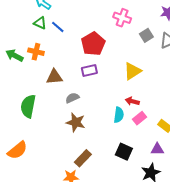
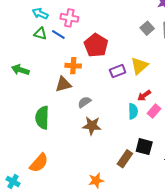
pink cross: (122, 18) -> (69, 18), moved
orange cross: (36, 52) -> (73, 66), moved
purple rectangle: (89, 71) -> (118, 71), moved
red arrow: (132, 101) -> (144, 96), turned -40
brown rectangle: (83, 158) -> (125, 159), moved

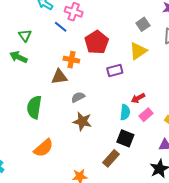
gray square: (147, 28) -> (143, 24), moved
green triangle: (40, 34) -> (25, 35), moved, turned 32
yellow triangle: (139, 66) -> (138, 51), moved
black square: (144, 147) -> (125, 138), moved
orange semicircle: (39, 163) -> (44, 148), moved

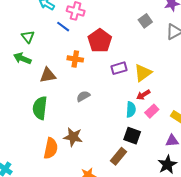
yellow triangle: (138, 51) -> (143, 73), moved
brown triangle: (59, 77) -> (48, 75), moved
brown star: (82, 121) -> (73, 137), moved
orange semicircle: (44, 148) -> (51, 148), turned -35

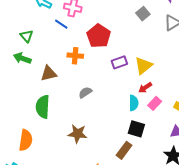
orange semicircle: (51, 148) -> (26, 140), moved

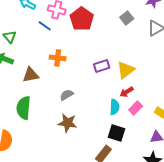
red pentagon: (99, 36) -> (82, 19), moved
brown star: (77, 134) -> (68, 123), moved

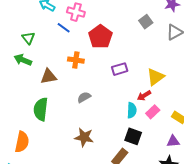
red pentagon: (82, 19) -> (100, 37), moved
yellow triangle: (126, 70) -> (156, 77), moved
brown star: (68, 123) -> (84, 137), moved

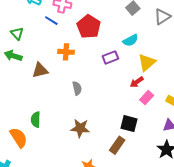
gray semicircle: (84, 97) -> (77, 88), turned 112
green semicircle: (41, 109) -> (36, 120), moved, size x0.7
cyan semicircle: (132, 110) -> (131, 40), moved, turned 63
orange semicircle: (22, 142) -> (19, 138), turned -40

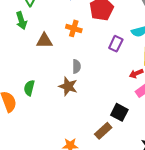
green arrow: (13, 56) -> (21, 21), turned -138
purple rectangle: (110, 57) -> (116, 44), turned -56
brown star: (80, 128) -> (68, 86), moved

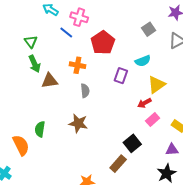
green arrow: (21, 21) -> (34, 64), moved
gray semicircle: (76, 66) -> (85, 91), moved
black square: (119, 112) -> (132, 143), turned 30

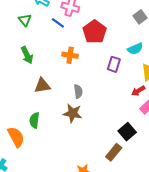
green triangle: (31, 42) -> (25, 20), moved
brown triangle: (50, 81) -> (42, 86), moved
gray semicircle: (85, 91) -> (78, 91), moved

